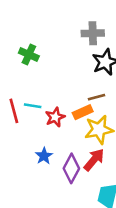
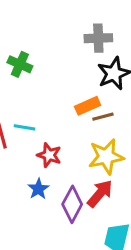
orange rectangle: (83, 112) -> (88, 106), moved
red star: (55, 117) -> (49, 155), moved, turned -30

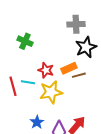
red star: (49, 155) -> (46, 70), moved
yellow star: (106, 157) -> (51, 92), moved

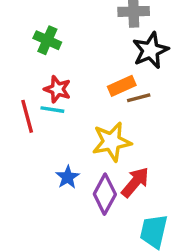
red star: (46, 70) -> (57, 89), moved
yellow star: (51, 92) -> (112, 142), moved

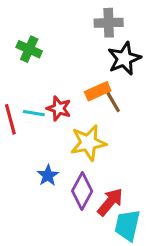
red star: (57, 89) -> (59, 108), moved
brown line: (139, 98) -> (113, 102), turned 75
red arrow: (135, 182) -> (110, 202), moved

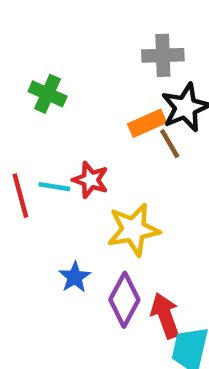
orange rectangle: (98, 91) -> (147, 123), moved
brown line: (113, 102) -> (170, 144), moved
red arrow: (110, 202) -> (165, 316), turned -60

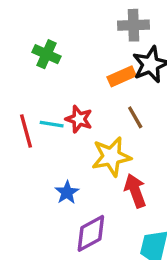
brown line: (170, 144) -> (135, 117), moved
purple diamond: (124, 300) -> (91, 233), moved, turned 33
red arrow: (165, 316) -> (135, 191), moved

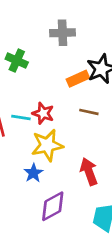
gray cross: (134, 25) -> (63, 33), moved
brown line: (135, 117) -> (89, 112), turned -48
yellow star: (111, 157) -> (47, 145), moved

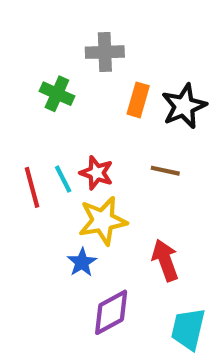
gray cross: (63, 33) -> (105, 52), moved
orange rectangle: (78, 79) -> (138, 100), moved, turned -50
cyan line: (21, 117) -> (63, 179), turned 54

